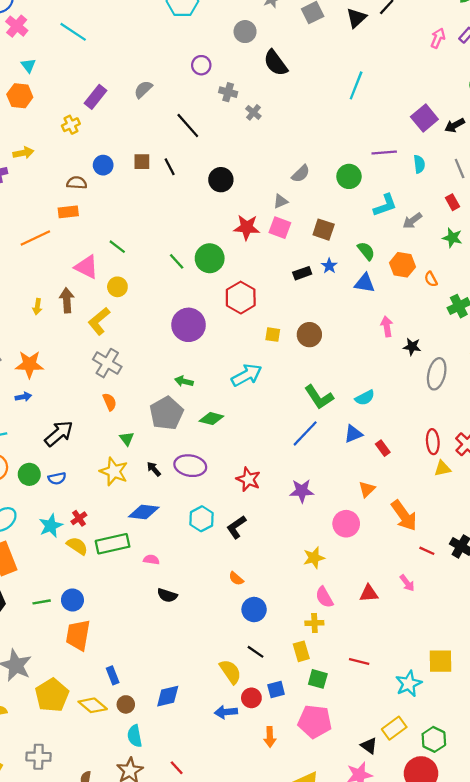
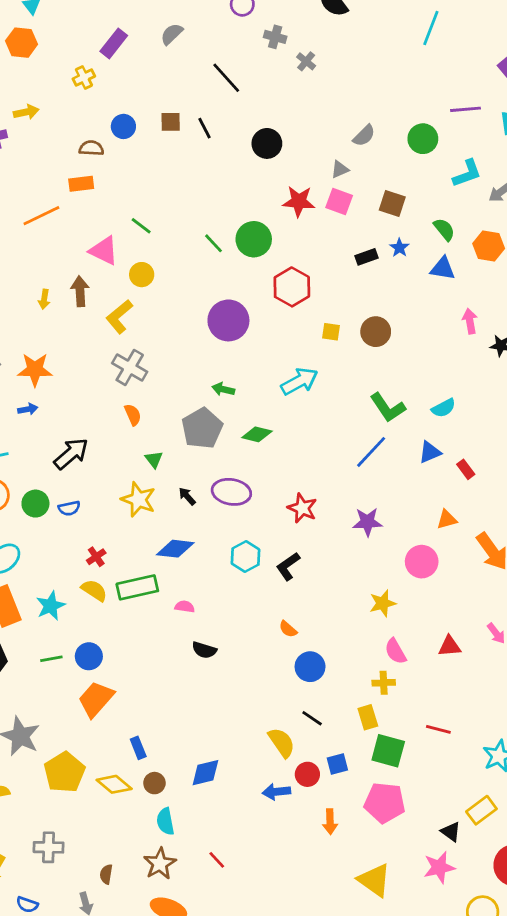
orange triangle: (367, 489) -> (447, 519), turned 30
cyan star: (51, 526) -> (51, 606), moved
orange trapezoid: (78, 635) -> (96, 699), turned 32
green square: (318, 679) -> (388, 751), size x1.4

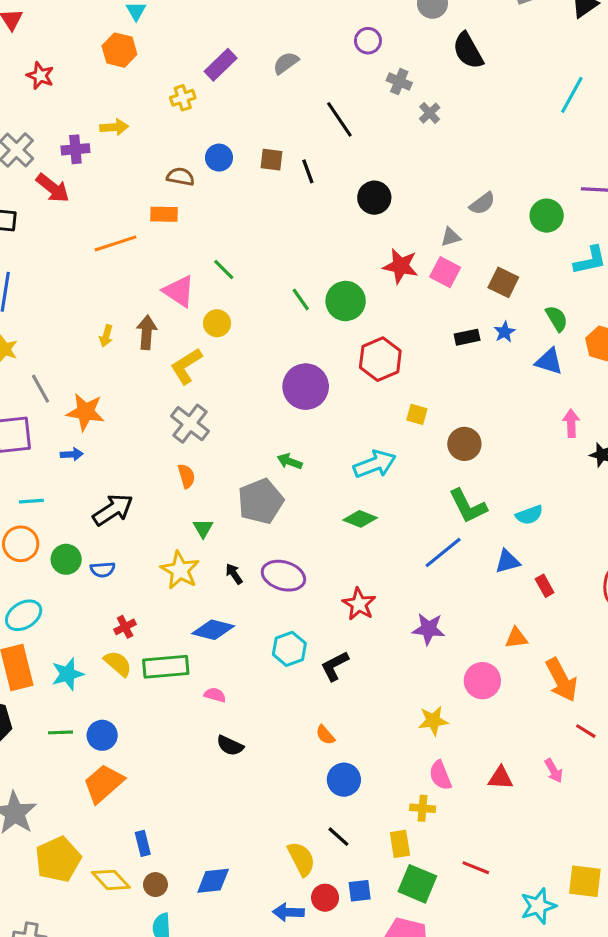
brown circle: (376, 332) -> (464, 444), moved
green diamond: (257, 434) -> (360, 519), moved

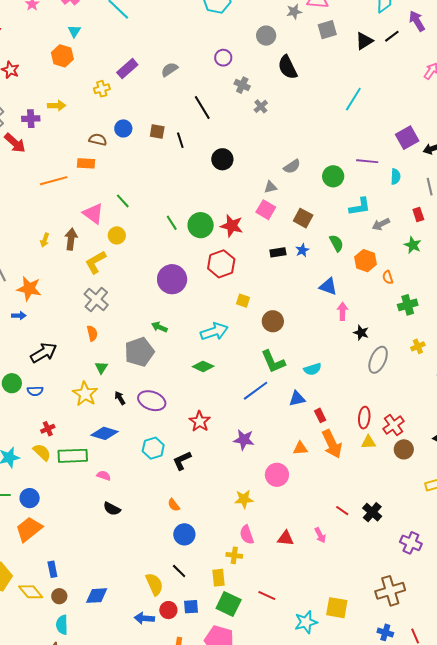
red star: (401, 266) -> (232, 226), moved
blue triangle: (549, 361) -> (328, 286), moved
orange arrow: (561, 680) -> (332, 444), moved

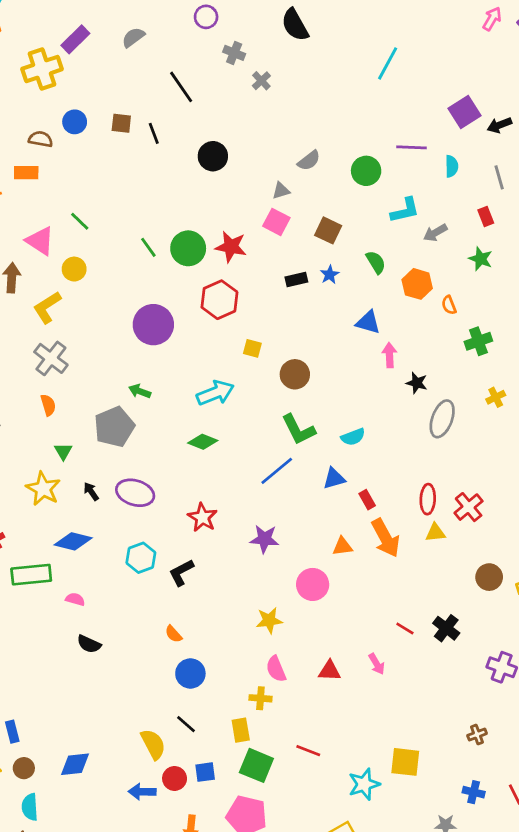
yellow cross: (102, 89) -> (42, 69), size x1.8
brown circle: (404, 449) -> (489, 577), moved
brown cross: (390, 591) -> (477, 735), size x0.5

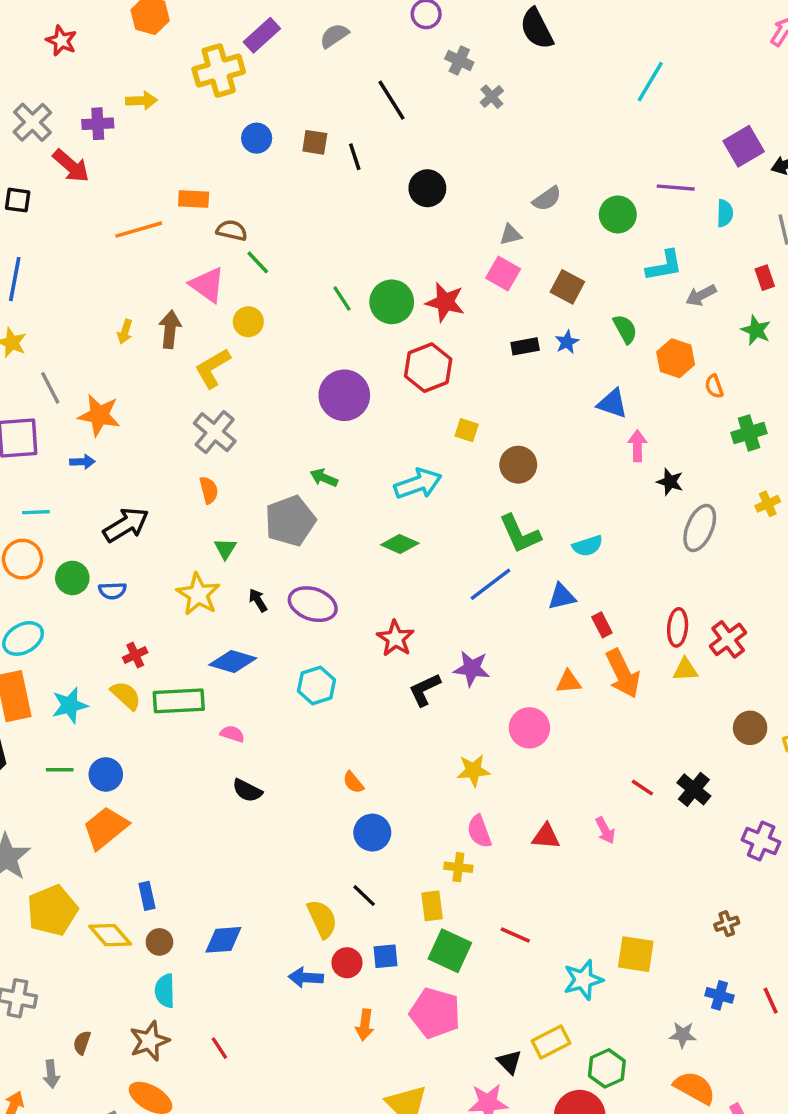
brown semicircle: (41, 139) -> (232, 230), moved
black L-shape: (181, 573) -> (425, 690), moved

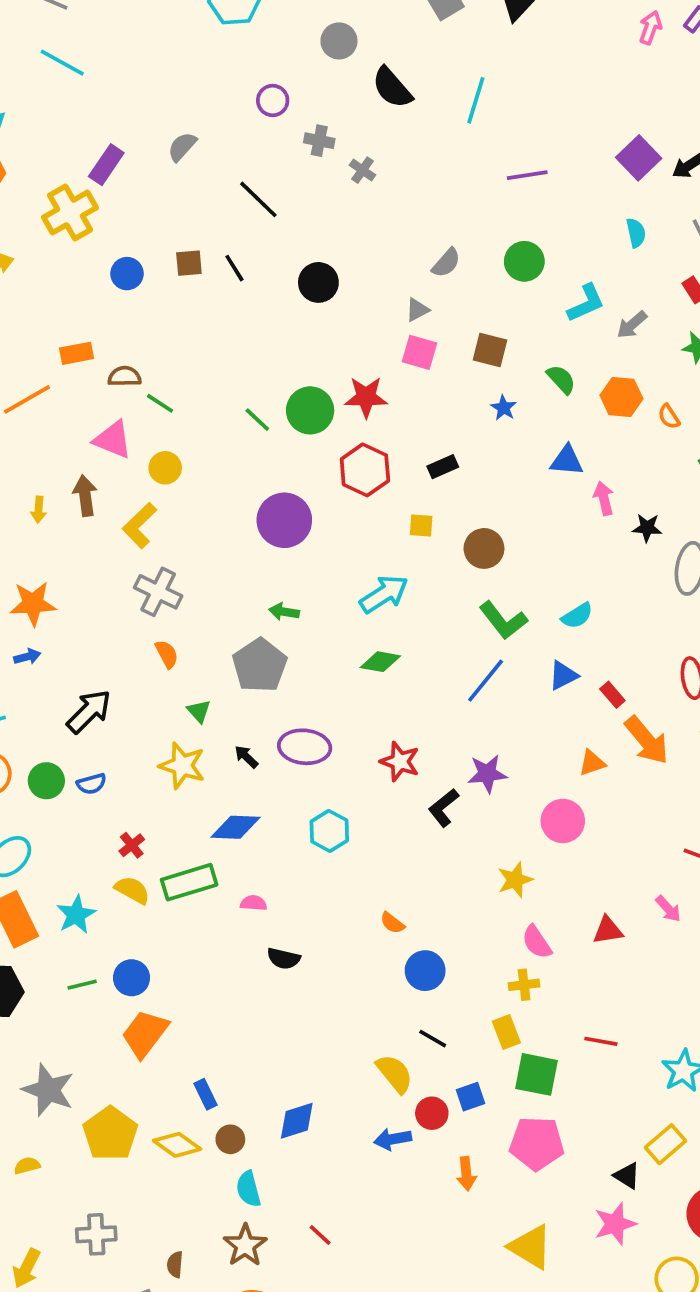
cyan line: (650, 82) -> (476, 100), moved
purple line: (676, 188) -> (527, 175), moved
black rectangle: (525, 346) -> (443, 467), moved

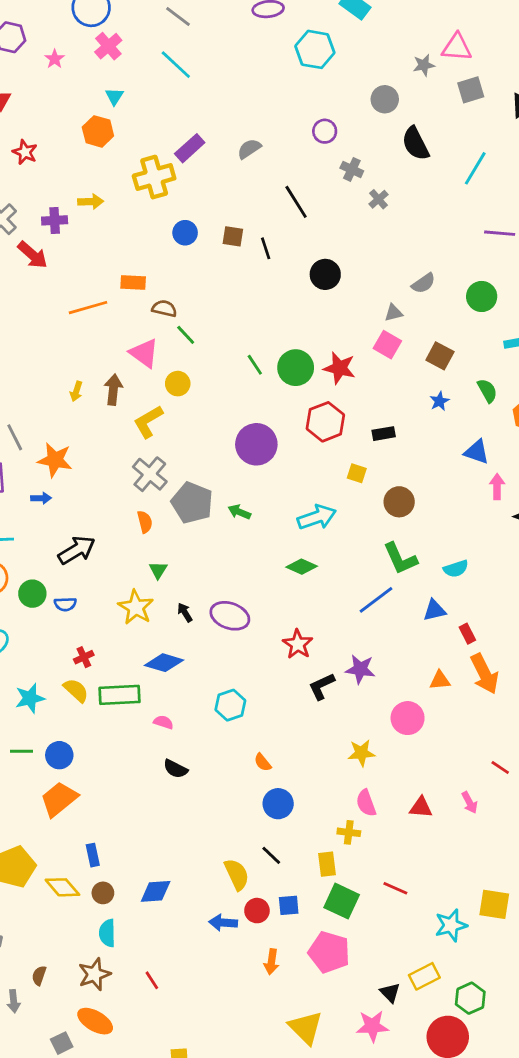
gray pentagon: (260, 665) -> (192, 503), moved, turned -30
cyan hexagon: (329, 831) -> (230, 705), moved

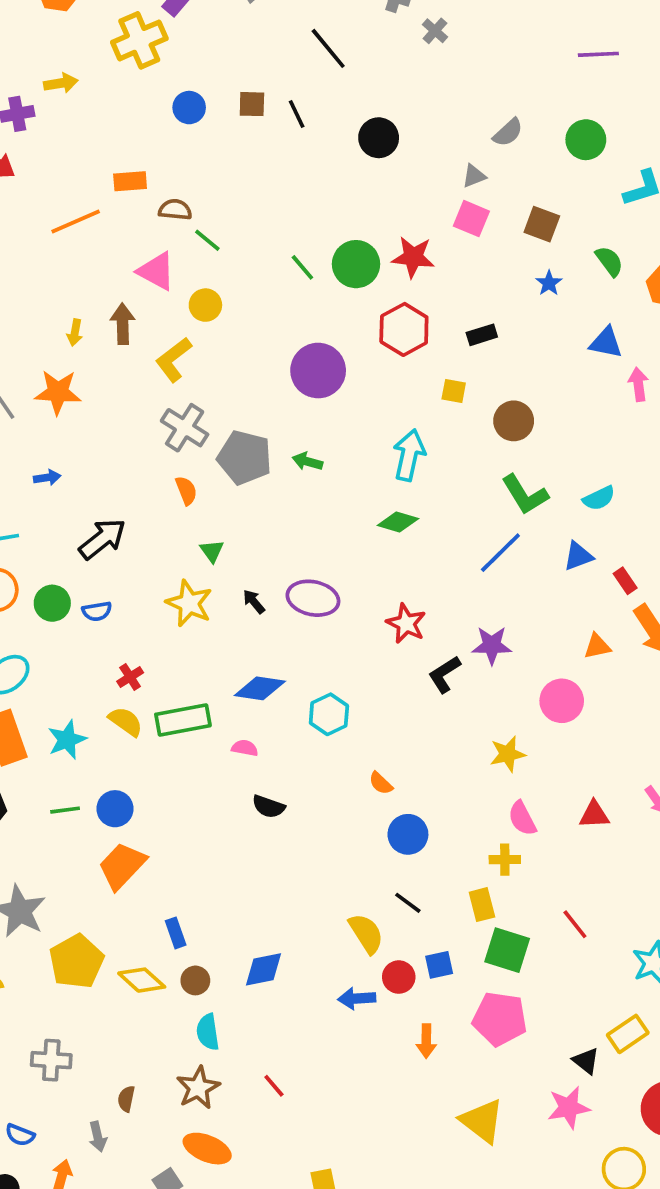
orange star: (55, 460) -> (58, 392), moved
cyan arrow: (317, 517) -> (409, 455), turned -51
blue diamond: (164, 663) -> (260, 688), moved
red line: (395, 888) -> (575, 924), turned 35

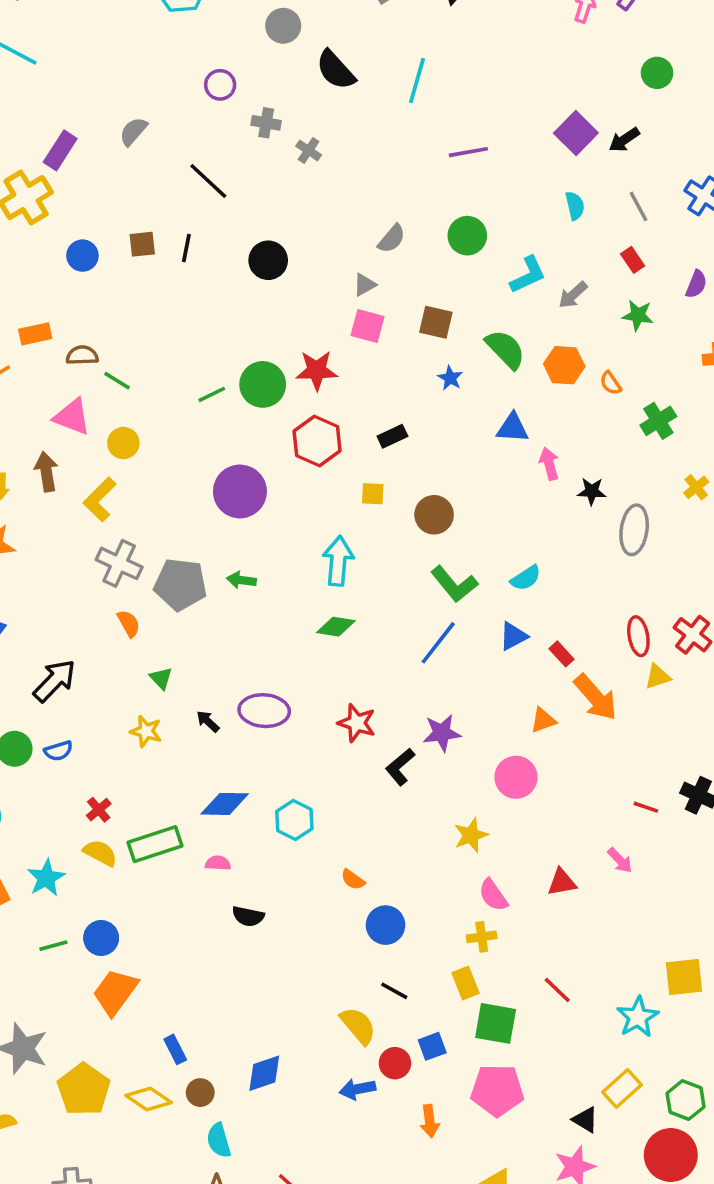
black line: (297, 114) -> (186, 248), turned 44
green semicircle: (609, 261) -> (505, 349), size x1.4
green line: (302, 267) -> (212, 394), turned -68
yellow star: (189, 603) -> (146, 731), size x0.7

